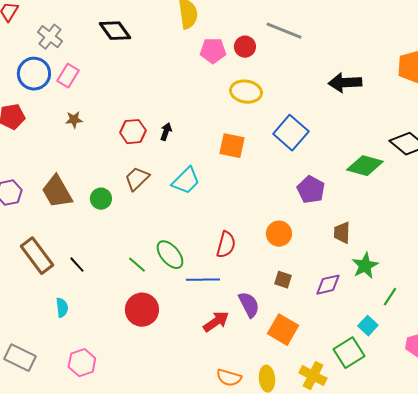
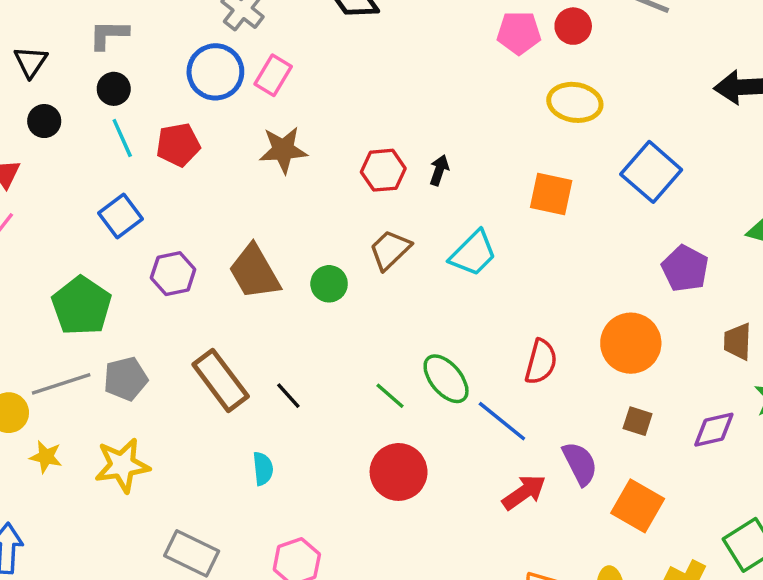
brown star: (74, 120) -> (283, 150), size x1.6
orange circle: (279, 234) -> (631, 343), size x1.4
blue line: (203, 280) -> (502, 421), turned 40

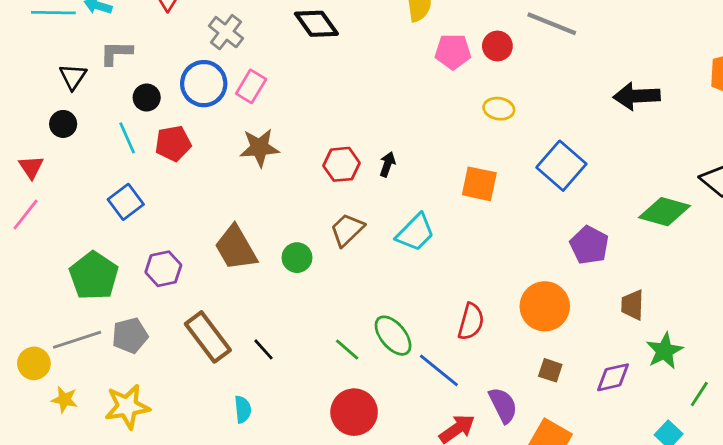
black triangle: (31, 62) -> (73, 77), moved
black circle: (114, 89) -> (147, 98), moved
yellow ellipse: (575, 102) -> (499, 109), size x0.7
purple hexagon: (173, 274) -> (163, 269), moved

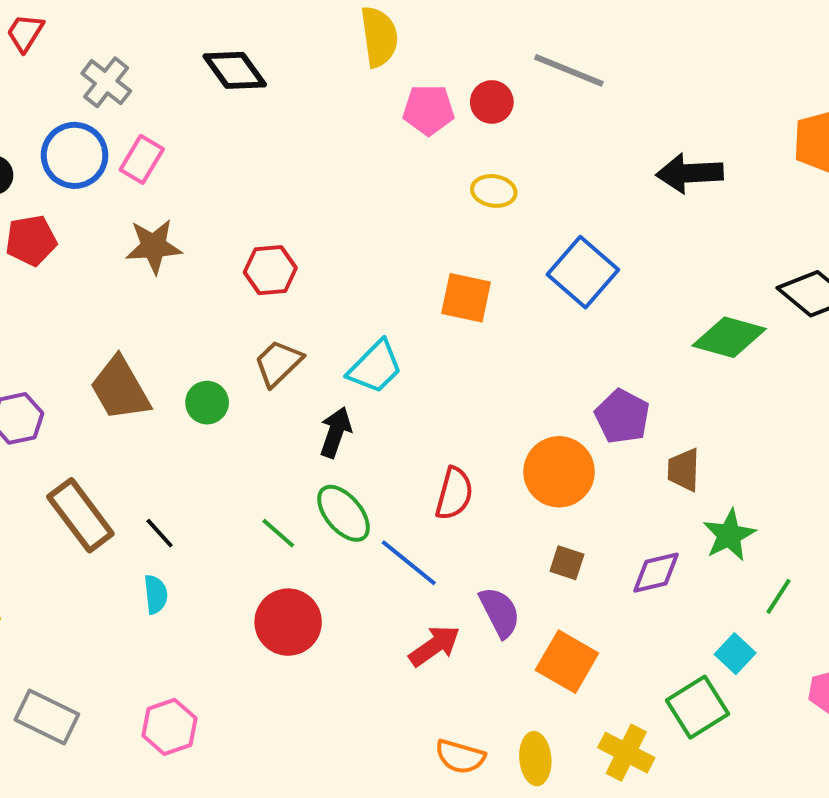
black arrow: (387, 164) -> (336, 432), moved, size x1.4
purple pentagon: (589, 245) -> (622, 416), moved
cyan semicircle: (243, 409) -> (156, 594), moved

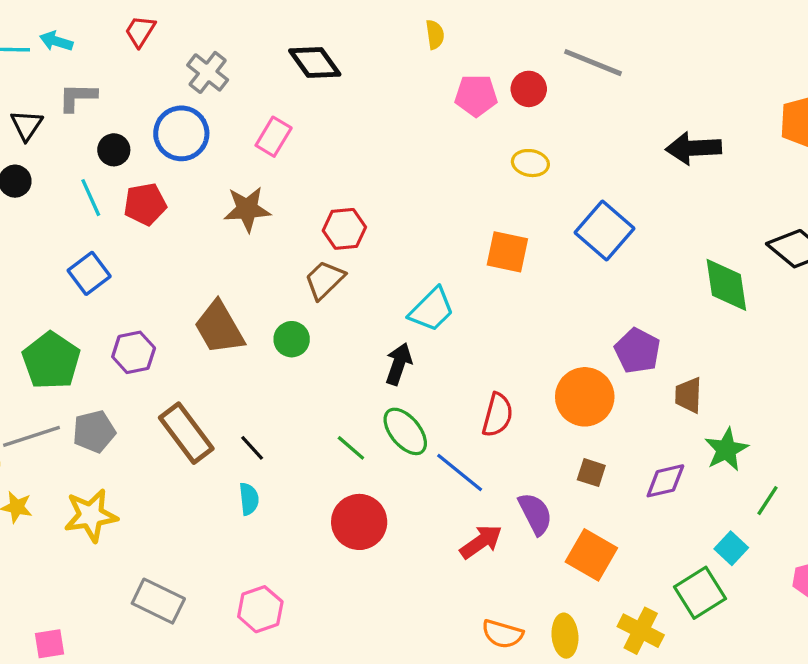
yellow semicircle: (379, 37) -> (435, 35), size x0.6
pink rectangle: (142, 159) -> (274, 137), moved
green diamond: (729, 337) -> (726, 285), turned 66
brown trapezoid: (278, 363) -> (325, 280), moved

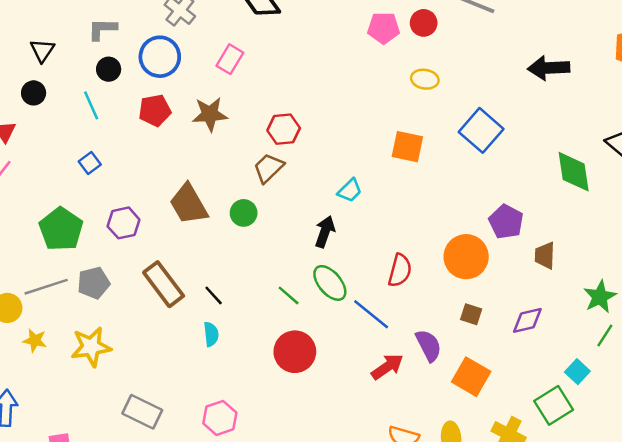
gray L-shape: (78, 97) -> (102, 29), moved
red pentagon: (145, 204) -> (155, 110), moved
blue square: (89, 273) -> (90, 163), size x0.7
cyan trapezoid: (432, 310) -> (350, 190), size x0.7
green star: (726, 450) -> (600, 297), moved

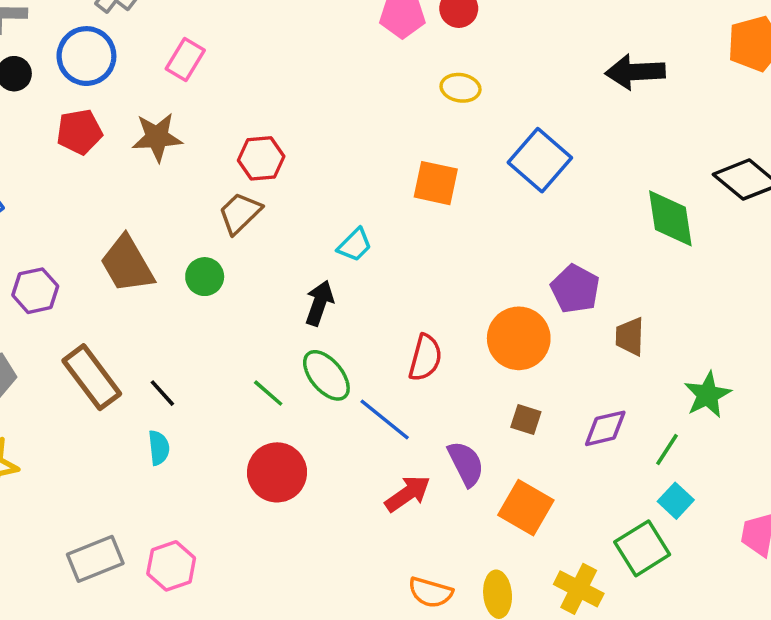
green line: (605, 335) -> (667, 449), moved
gray rectangle: (142, 412) -> (95, 559), moved, turned -48

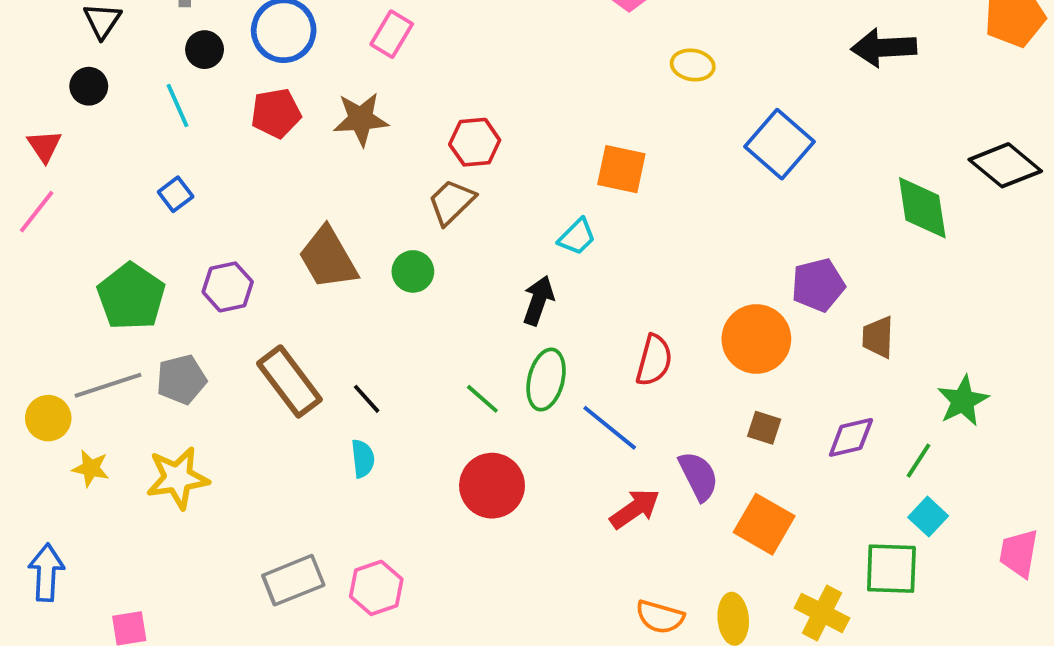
orange square: (436, 183) -> (621, 169), moved
purple pentagon: (575, 289) -> (818, 285), turned 30
green ellipse: (326, 375) -> (546, 380), turned 54
green square: (642, 548) -> (891, 569), turned 34

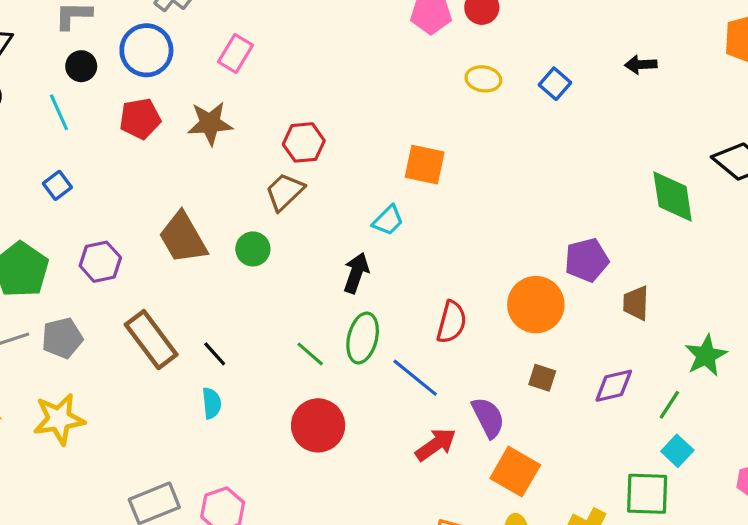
black arrow: (884, 48) -> (641, 65), size x0.6
blue square: (780, 144) -> (555, 84), moved, size x0.6
orange square: (764, 524) -> (515, 472), moved

